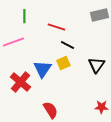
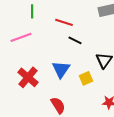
yellow square: (63, 63) -> (86, 78), moved
blue triangle: (42, 69) -> (61, 69), moved

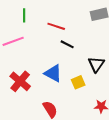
blue triangle: (61, 69) -> (53, 73), turned -36

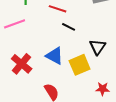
yellow square: (78, 82) -> (80, 65), size x1.5

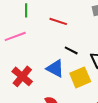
black line: (69, 27) -> (71, 50), moved

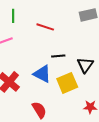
black line: (71, 50) -> (58, 56), turned -32

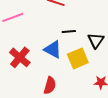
red semicircle: (39, 110) -> (50, 85), turned 48

